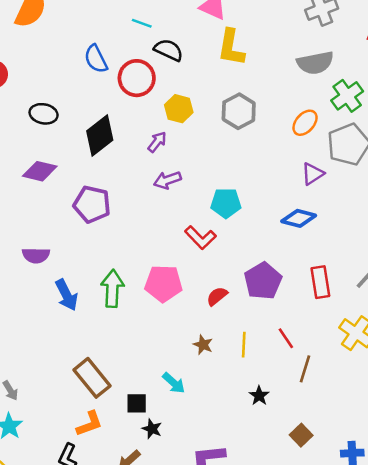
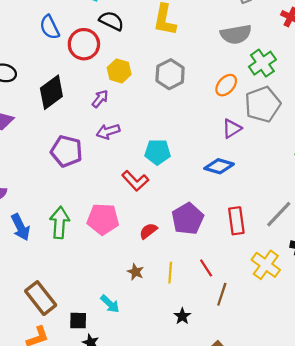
purple pentagon: (92, 204) -> (66, 151), moved

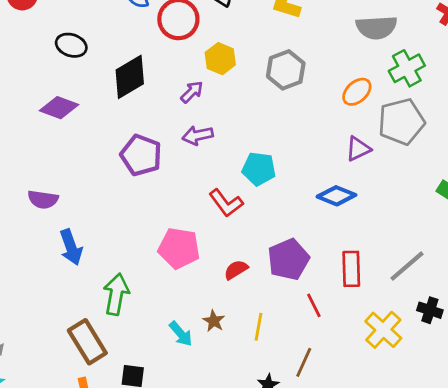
green arrow: (60, 223) -> (116, 294), moved
red line: (206, 268) -> (314, 305), moved
brown line: (222, 294) -> (304, 362), moved
cyan arrow: (110, 304) -> (181, 334), moved

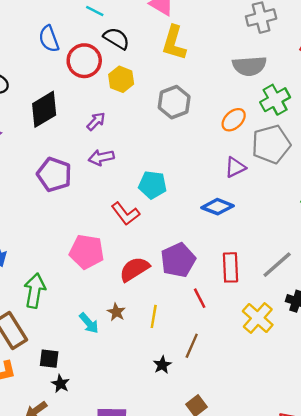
yellow hexagon: (220, 59) -> (121, 79), moved
red semicircle: (236, 270) -> (134, 269), size x1.5

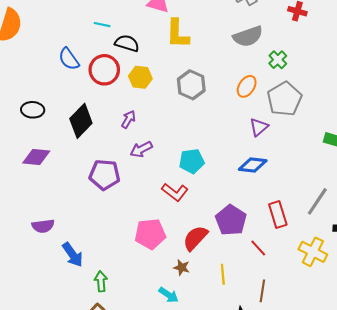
green cross: (275, 100) -> (278, 60), size x0.7
green arrow: (35, 291) -> (101, 281), moved, size x0.7
brown star: (116, 312) -> (182, 268), moved

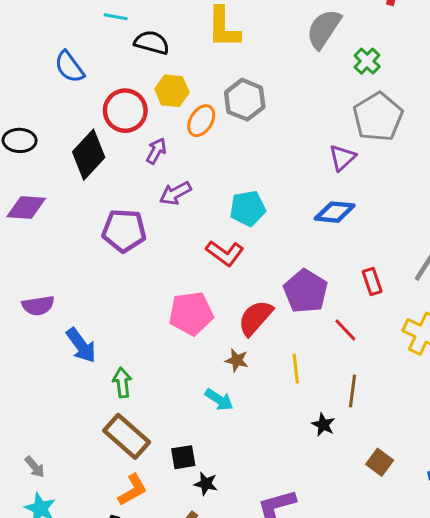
gray semicircle: (248, 36) -> (324, 29), turned 144
red circle: (104, 70) -> (125, 111), moved
orange ellipse: (247, 86) -> (201, 121), moved
red rectangle: (278, 214) -> (372, 282), size x0.7

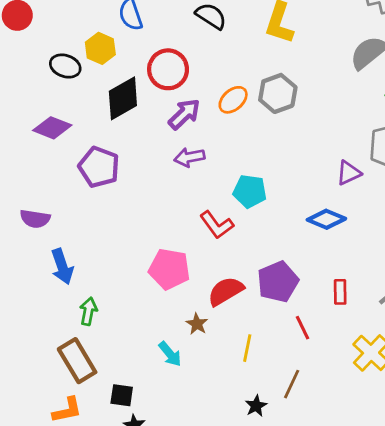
yellow hexagon: (172, 91) -> (100, 48), moved
purple arrow: (156, 151) -> (184, 114), size x1.4
purple pentagon: (124, 231) -> (99, 167), moved

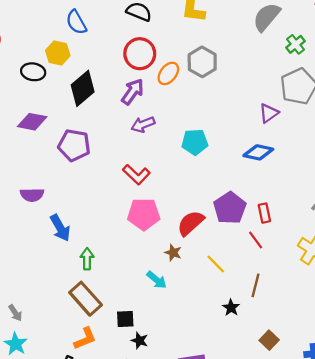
red circle: (168, 69) -> (140, 54), moved
red L-shape: (217, 225) -> (136, 175), moved
red rectangle: (340, 292) -> (264, 213), moved
yellow line: (247, 348) -> (216, 264), turned -45

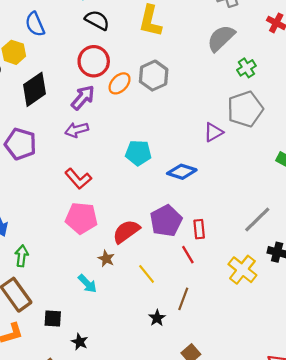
purple arrow: (143, 124) -> (77, 130), moved
blue diamond: (258, 152) -> (182, 172), moved
black star: (139, 341) -> (80, 342), moved

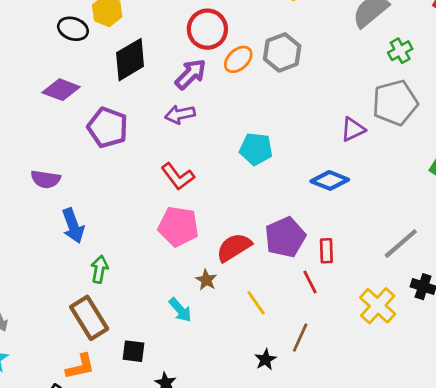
blue diamond: (182, 172) -> (330, 180), moved

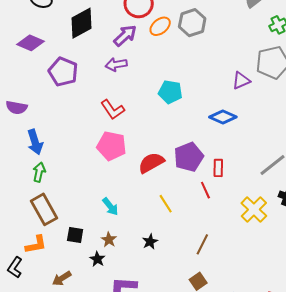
green arrow: (99, 269) -> (39, 172), moved
brown star: (206, 280) -> (109, 240), moved
brown line: (300, 338) -> (202, 244), moved
black star: (266, 360) -> (150, 242), moved

